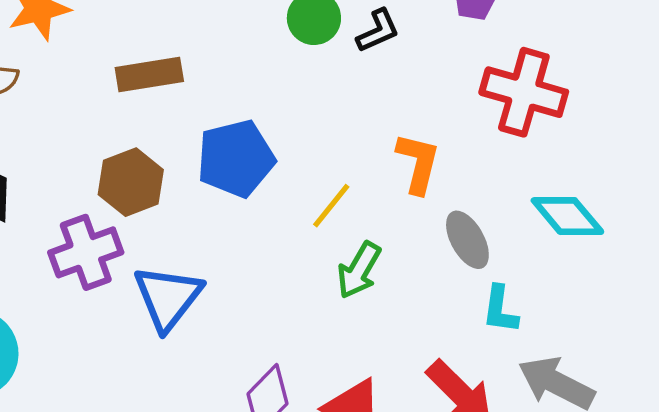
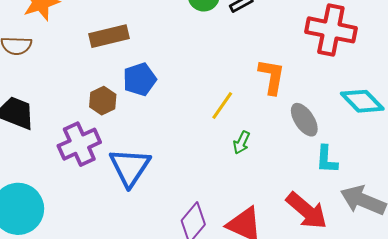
blue pentagon: (236, 159) -> (140, 79), moved, size x0.7
brown hexagon: (131, 182) -> (103, 101), size x0.7
green arrow: (359, 270) -> (241, 142), size x0.7

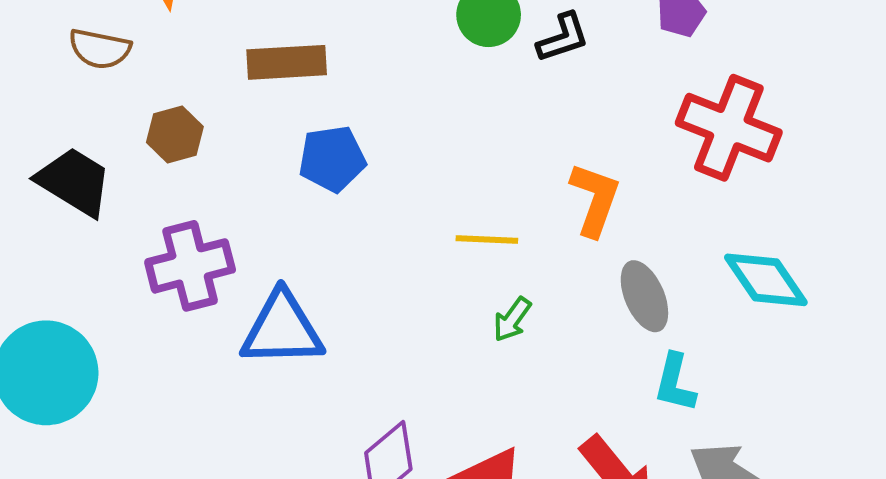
brown hexagon: (103, 101) -> (175, 135), moved
yellow line: (222, 106) -> (487, 239), turned 48
blue triangle: (130, 167) -> (282, 329), turned 45

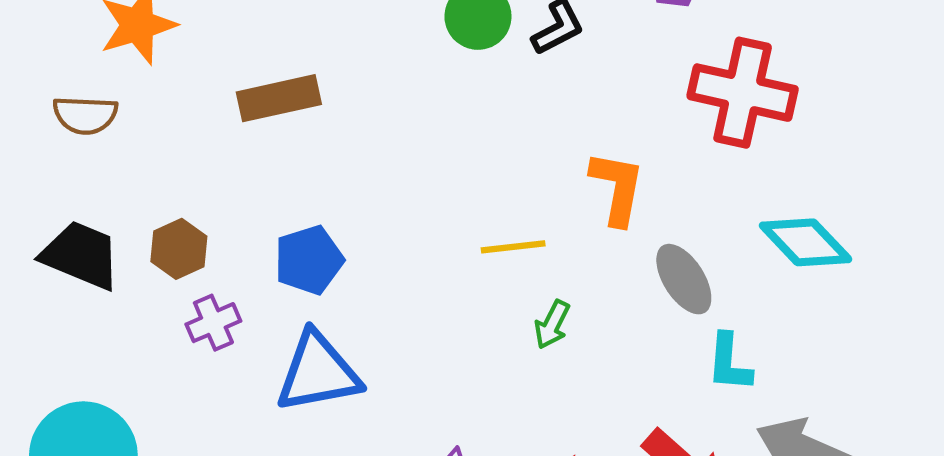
brown hexagon: (175, 135) -> (179, 249), moved
blue pentagon: (332, 159) -> (309, 260), moved
purple cross: (190, 266) -> (213, 323), size x0.6

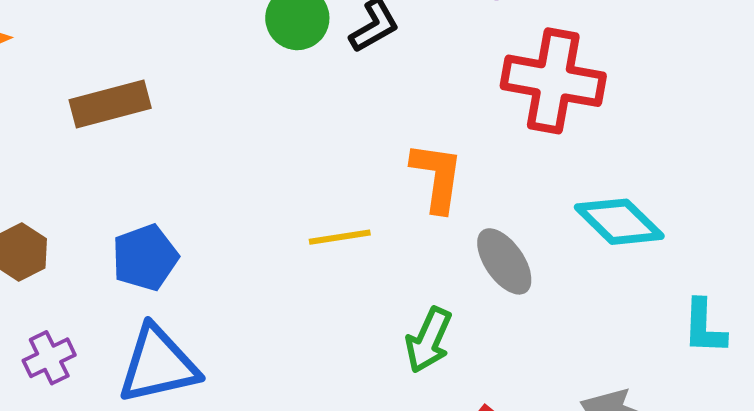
purple cross: (213, 323) -> (49, 358), moved
green arrow: (552, 325) -> (429, 340), moved, size x1.4
cyan L-shape: (729, 363) -> (704, 327), moved

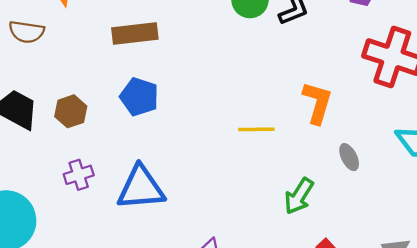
blue pentagon: (145, 258) -> (139, 97), moved, turned 30
gray ellipse: (504, 261) -> (349, 157), size x0.7

